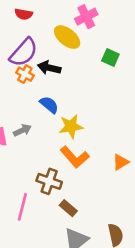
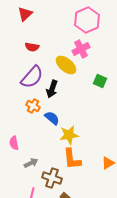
black arrow: (49, 68) -> (52, 89), turned -84
orange cross: (25, 74) -> (33, 106), moved
gray arrow: (22, 130) -> (31, 163), moved
orange L-shape: (75, 157) -> (72, 159), turned 35

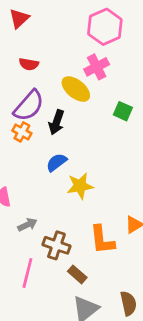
orange cross: (33, 106) -> (22, 132), moved
blue semicircle: (52, 118) -> (56, 162), turned -77
orange L-shape: (72, 159) -> (102, 240), moved

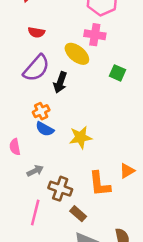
pink cross: (97, 67) -> (95, 35), turned 36
orange cross: (22, 132) -> (41, 111), moved, turned 35
blue semicircle: (56, 162) -> (45, 129), moved, turned -114

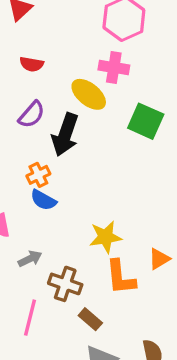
purple semicircle: (36, 68) -> (32, 114), size x0.7
green square: (117, 73) -> (146, 121), size x1.5
black arrow: (60, 82) -> (65, 135), size x1.4
yellow star: (81, 137) -> (105, 237), moved

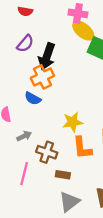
yellow ellipse: (89, 94) -> (83, 31), moved
orange cross: (38, 175) -> (42, 77), moved, size x1.5
brown rectangle: (90, 319) -> (63, 175), turned -32

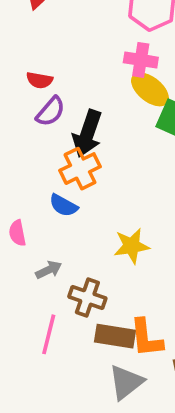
red semicircle: (25, 11) -> (39, 80), moved
orange L-shape: (82, 148) -> (146, 338), moved
brown rectangle: (63, 175) -> (115, 336), size x1.5

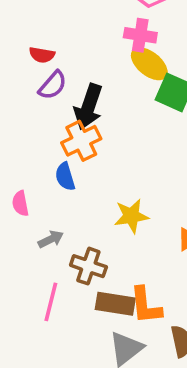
blue semicircle: (63, 205) -> (65, 177), turned 44

